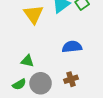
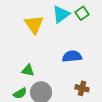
brown cross: (71, 79) -> (82, 88), moved, turned 32

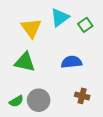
green square: (82, 13) -> (85, 25), moved
green triangle: (28, 70) -> (25, 62), moved, size x1.5

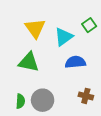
cyan triangle: (60, 17) -> (64, 37), moved
green semicircle: (16, 101) -> (20, 101), turned -56

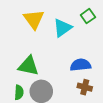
green triangle: (29, 62) -> (29, 66), moved
blue semicircle: (75, 62) -> (81, 65), moved

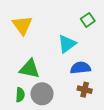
yellow triangle: (34, 19) -> (22, 25), moved
cyan triangle: (62, 28) -> (67, 44), moved

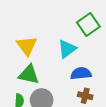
green square: (88, 20) -> (88, 24), size x1.5
yellow triangle: (22, 25) -> (27, 46), moved

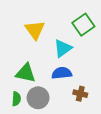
yellow triangle: (27, 46) -> (35, 30), moved
blue semicircle: (81, 73) -> (62, 73), moved

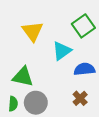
blue semicircle: (62, 73) -> (84, 69), moved
brown cross: (80, 94) -> (80, 98), turned 32

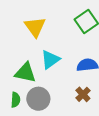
cyan triangle: (62, 51) -> (50, 60), moved

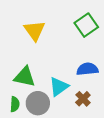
cyan triangle: (50, 60) -> (59, 87), moved

